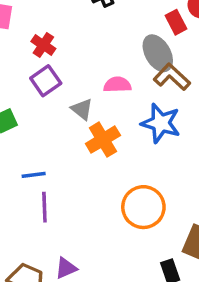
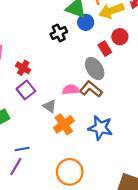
brown L-shape: (172, 77) -> (91, 89), moved
blue star: (161, 123) -> (100, 128), moved
purple line: (44, 207) -> (16, 167), moved, turned 36
orange circle: (143, 207) -> (70, 172), moved

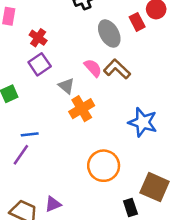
gray ellipse: (95, 69) -> (109, 34), moved
pink semicircle: (71, 90) -> (93, 68), turned 49
blue star: (100, 128) -> (143, 122), moved
orange circle: (70, 172) -> (104, 166), moved

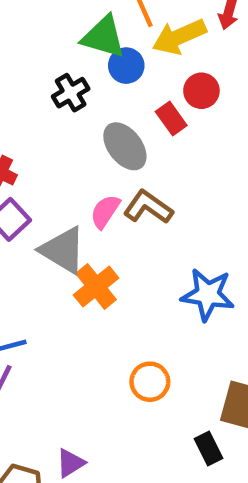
pink semicircle: (93, 68) -> (105, 211), turned -96
gray triangle: (66, 86) -> (63, 250), size x1.6
orange circle: (104, 166) -> (150, 382), size x0.7

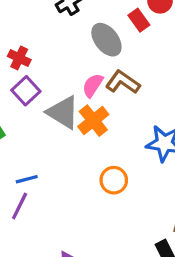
orange cross: (96, 287) -> (93, 121), moved
orange circle: (150, 382) -> (114, 180), moved

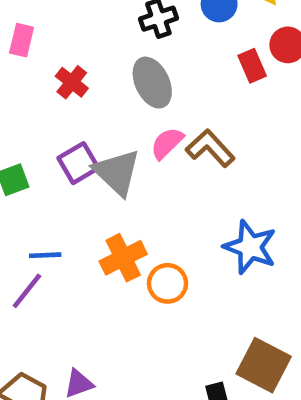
gray ellipse: (106, 40) -> (152, 83), moved
purple square: (26, 91) -> (78, 163), moved
orange cross: (93, 121) -> (123, 258), moved

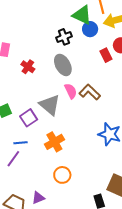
pink semicircle: (167, 143) -> (71, 91), turned 112
purple square: (78, 163) -> (29, 118), moved
orange circle: (168, 283) -> (62, 175), moved

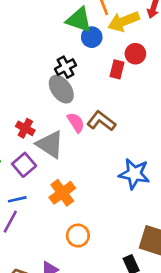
black cross: (64, 37) -> (65, 67), moved
red rectangle: (106, 55) -> (117, 69), turned 48
red cross: (28, 67) -> (25, 128), moved

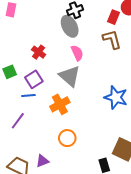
brown L-shape: (101, 121) -> (112, 39), moved, turned 30
gray triangle: (50, 144) -> (70, 76), moved
blue line: (17, 199) -> (28, 96), moved

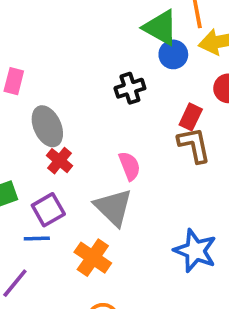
red rectangle: (113, 17) -> (191, 117), moved
gray ellipse: (70, 26) -> (47, 126), moved
orange cross: (60, 104) -> (93, 258), turned -30

